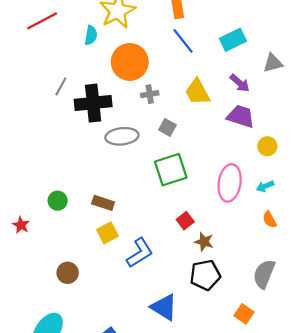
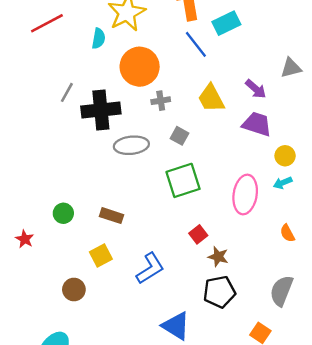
cyan rectangle: (233, 40) -> (226, 23), moved
cyan arrow: (265, 186) -> (283, 183), moved
yellow square: (108, 233) -> (101, 255), moved

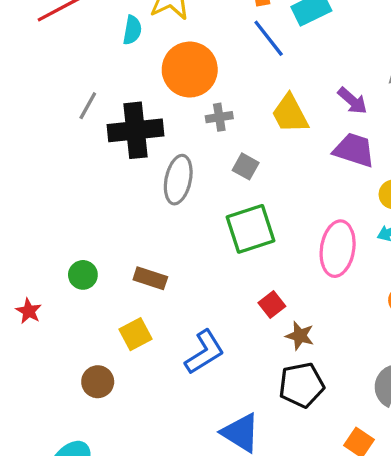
gray ellipse: (131, 145) -> (178, 180), turned -72

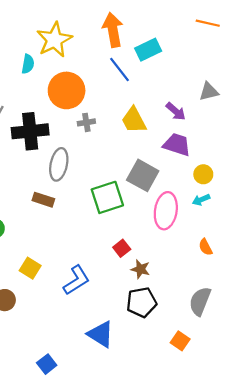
gray square: (246, 166) -> (143, 175), moved, size x1.8
brown rectangle: (150, 278) -> (43, 200), moved
yellow square: (135, 334) -> (30, 268), turned -30

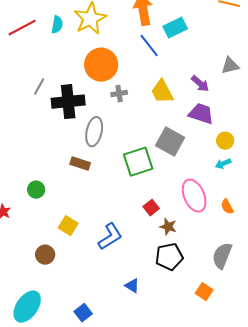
cyan semicircle: (28, 64) -> (57, 25), moved
pink ellipse: (166, 211) -> (194, 196), moved, turned -32
blue triangle: (101, 334) -> (132, 286), size x0.6

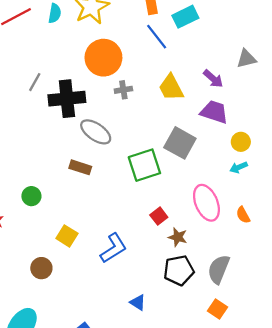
gray ellipse: (94, 132) -> (96, 132), turned -68
gray semicircle: (222, 256) -> (219, 269), moved

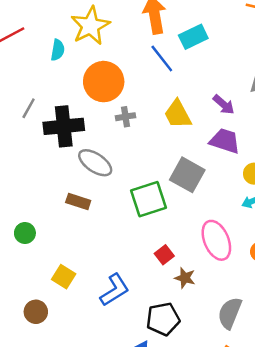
cyan semicircle: (55, 13) -> (58, 50), moved
black pentagon: (179, 270) -> (163, 319), moved

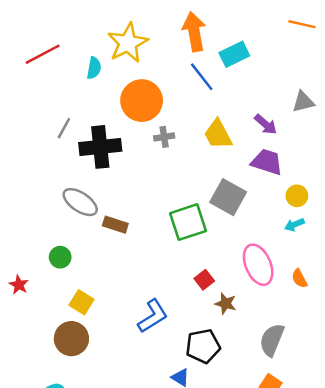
gray ellipse: (95, 163) -> (80, 202), moved
yellow square: (64, 277) -> (81, 302), moved
brown circle: (36, 312) -> (71, 339), size x1.4

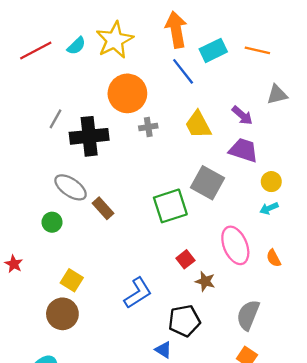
orange line: (302, 24) -> (257, 50), moved
cyan semicircle: (94, 68) -> (76, 46), moved, turned 36
brown rectangle: (115, 225) -> (103, 208), turned 30
green circle: (60, 257) -> (52, 222), moved

